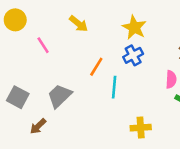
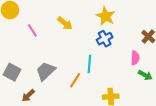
yellow arrow: (79, 24) -> (65, 23), moved
orange line: (96, 67) -> (75, 80), moved

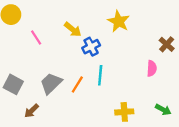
blue cross: (105, 39) -> (91, 47), moved
green arrow: (145, 75) -> (163, 110), moved
orange line: (75, 80) -> (77, 84), moved

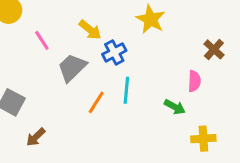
gray trapezoid: (51, 83) -> (72, 68), moved
green arrow: (163, 110) -> (175, 107), moved
yellow cross: (124, 112) -> (203, 139), moved

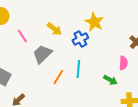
blue cross: (114, 52) -> (80, 39), moved

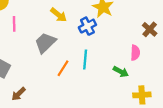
pink line: (22, 36) -> (14, 24), moved, turned 32

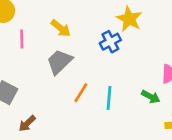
yellow arrow: (59, 15) -> (61, 28), moved
cyan line: (85, 59) -> (109, 98), moved

